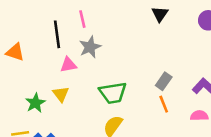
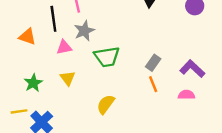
orange triangle: (15, 52) -> (27, 37), moved
green trapezoid: (113, 93) -> (107, 57), moved
yellow triangle: (61, 94) -> (68, 78), moved

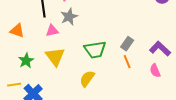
orange triangle: (27, 37) -> (17, 31), moved
green trapezoid: (107, 57) -> (95, 50), moved
yellow triangle: (68, 78) -> (55, 57), size x1.5
pink semicircle: (186, 95) -> (155, 71), turned -112

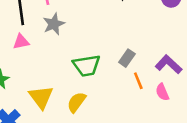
pink triangle: (52, 31) -> (21, 42), moved
yellow triangle: (55, 57) -> (41, 97), moved
orange line: (127, 62) -> (138, 81), moved

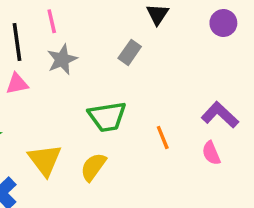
gray rectangle: (127, 58) -> (130, 52), moved
orange line: (138, 81) -> (163, 137), moved

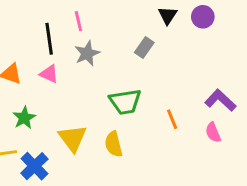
purple circle: (223, 23) -> (203, 17), moved
pink triangle: (17, 84) -> (49, 74), turned 36
yellow semicircle: (93, 167) -> (114, 144), turned -50

